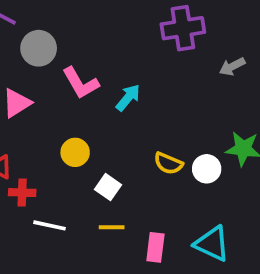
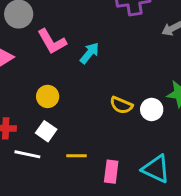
white square: (108, 187) -> (46, 131), moved

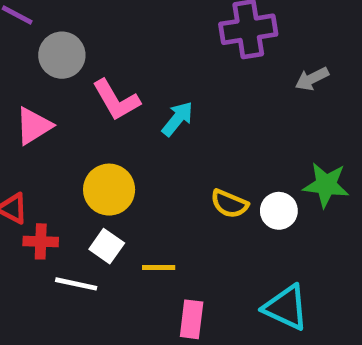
yellow circle: (48, 96) -> (109, 190), size x1.4
yellow line: (76, 156) -> (159, 267), moved
pink rectangle: (111, 172) -> (192, 319), moved

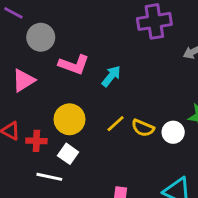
pink L-shape: (116, 100) -> (74, 65), turned -40
red cross: (41, 241) -> (36, 141), moved
yellow line: (159, 267) -> (116, 124), moved, turned -42

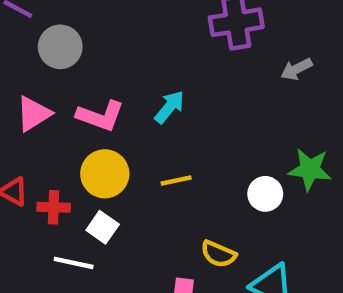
pink L-shape: (74, 65) -> (100, 116), moved
yellow line: (116, 124) -> (176, 181), turned 30
yellow semicircle: (143, 128) -> (218, 254), moved

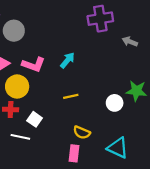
gray arrow: (296, 69) -> (130, 42), turned 48
yellow circle: (105, 174) -> (17, 87), moved
yellow semicircle: (218, 254) -> (82, 132), moved

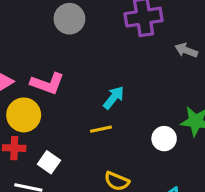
gray circle: (14, 31) -> (69, 19), moved
cyan arrow: (67, 60) -> (114, 98), moved

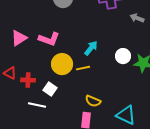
yellow circle: (24, 115) -> (62, 64), moved
white circle: (164, 139) -> (123, 56), moved

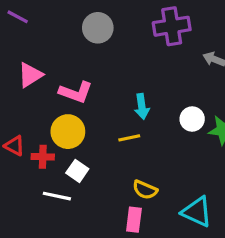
pink triangle: (19, 38) -> (30, 75), moved
cyan arrow: (91, 48) -> (142, 106), turned 133
yellow circle: (62, 64) -> (68, 132), moved

